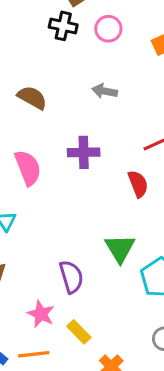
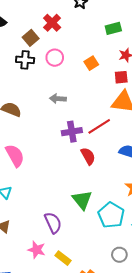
purple cross: (84, 152) -> (72, 132), moved

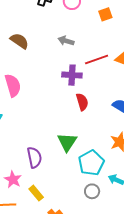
red line: (99, 126) -> (97, 60), moved
gray circle: (119, 255) -> (92, 191), moved

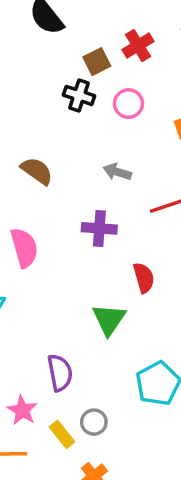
purple cross: (72, 75) -> (99, 228), moved
green triangle: (67, 142) -> (109, 319), moved
gray circle: (92, 191) -> (94, 422), moved

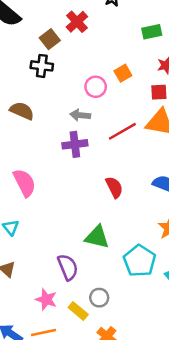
pink circle: (128, 104) -> (96, 87), moved
brown semicircle: (37, 171) -> (22, 111), moved
purple cross: (99, 228) -> (75, 144), moved
green triangle: (109, 319) -> (97, 237), moved, turned -40

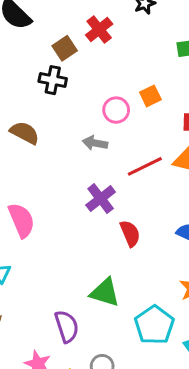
purple cross: (75, 144) -> (101, 199), moved, turned -35

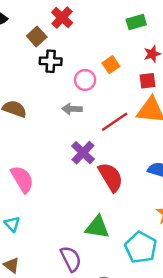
black cross: (53, 80) -> (51, 61), moved
red semicircle: (130, 233) -> (111, 177), size x1.4

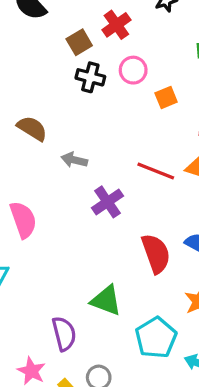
pink circle: (85, 80) -> (133, 70), moved
gray arrow: (72, 109) -> (74, 160), moved
red line: (115, 122) -> (156, 171), turned 44
red semicircle: (111, 177) -> (156, 254), moved

